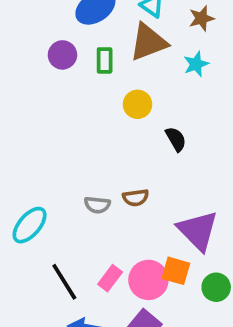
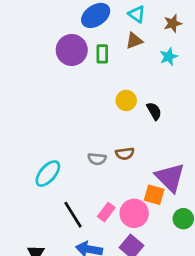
brown triangle: (148, 42) -> (134, 41), size x0.6
purple circle: (62, 55) -> (72, 50), size x1.5
yellow circle: (137, 104) -> (126, 100), moved
orange square: (176, 271) -> (154, 195), moved

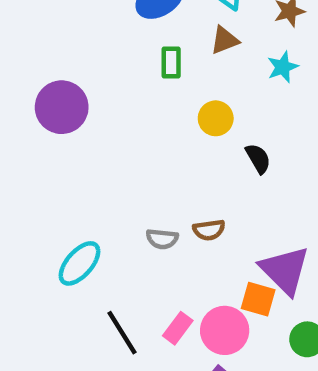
purple circle: (72, 50) -> (62, 107), moved
yellow circle: (126, 100) -> (216, 118), moved

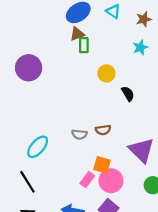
brown triangle: (225, 40) -> (77, 34), moved
orange square: (258, 299) -> (102, 165), moved
black line: (122, 333) -> (27, 182), moved

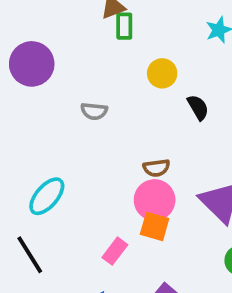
gray semicircle: (79, 134) -> (94, 111), moved
pink rectangle: (87, 180) -> (115, 251), moved
pink circle: (111, 181) -> (155, 200), moved

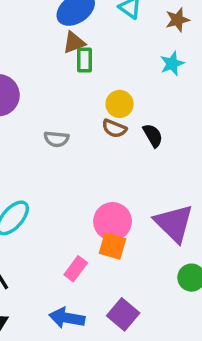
brown semicircle: (156, 168) -> (114, 128), moved, turned 30

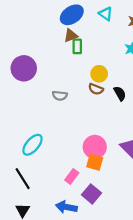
purple square: (123, 314) -> (91, 194), moved

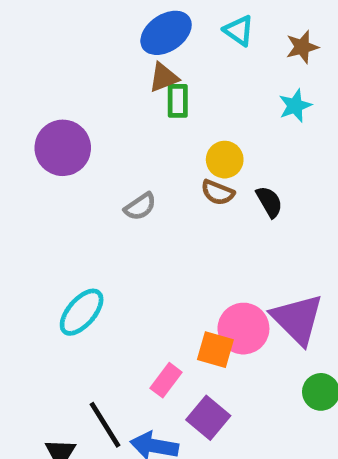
gray semicircle: (60, 96) -> (140, 207), turned -40
pink circle: (95, 147) -> (243, 329), moved
black line: (23, 179) -> (105, 425), moved

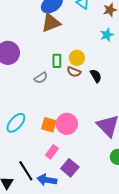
brown triangle: (164, 77) -> (51, 23), size x1.5
green rectangle: (178, 101) -> (57, 61), moved
pink circle: (243, 329) -> (67, 124), moved
orange square: (215, 350) -> (49, 125), moved

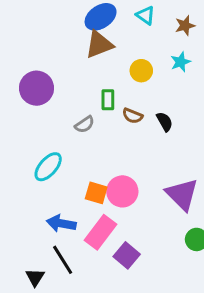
yellow circle: (77, 58) -> (141, 71), moved
cyan ellipse: (16, 123) -> (48, 167), moved
pink rectangle: (52, 152) -> (101, 232), size x1.6
blue arrow: (47, 180) -> (61, 223), moved

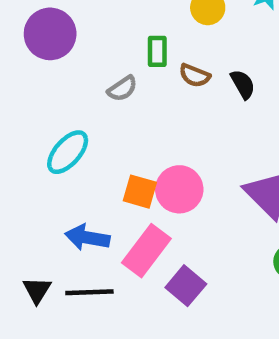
black line: (63, 260) -> (89, 292), turned -60
black triangle: (35, 277) -> (37, 290), moved

